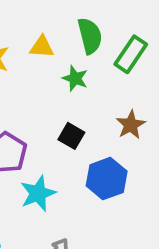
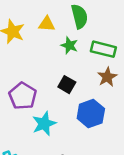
green rectangle: (131, 54) -> (103, 49), moved, turned 70

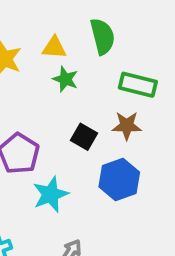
green star: (69, 45) -> (65, 79), moved
brown star: (107, 77) -> (127, 126), moved, turned 30

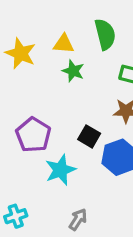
black square: (84, 137) -> (89, 136), moved

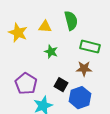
green star: (73, 71) -> (51, 52), moved

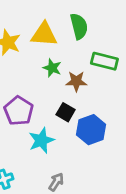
yellow triangle: (45, 27) -> (44, 34), size x1.5
brown star: (84, 69) -> (76, 81), moved

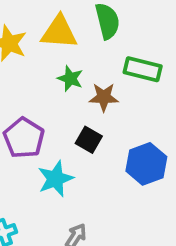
blue hexagon: (91, 130) -> (146, 164), moved

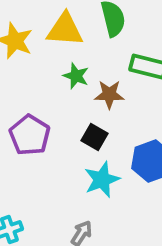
cyan star: (55, 179) -> (102, 180), moved

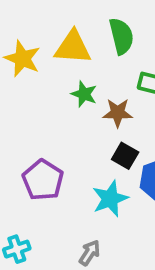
purple pentagon: (30, 135) -> (43, 180), moved
black square: (95, 137) -> (125, 156), moved

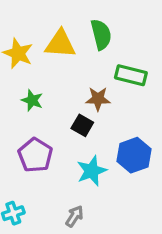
green star: (84, 94) -> (32, 100), moved
black square: (125, 156) -> (82, 125), moved

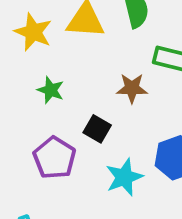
black square: (82, 125) -> (97, 129), moved

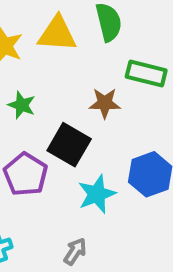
black square: (97, 129) -> (69, 145), size x1.5

